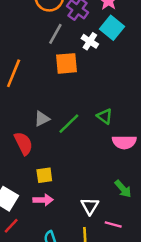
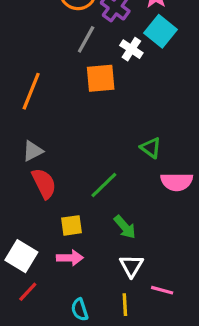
gray triangle: (42, 119) -> (33, 151), moved
green line: (69, 124) -> (104, 185), moved
green arrow: (123, 189) -> (125, 227), moved

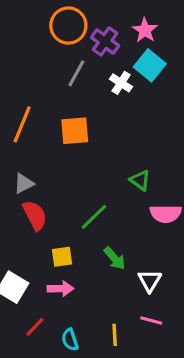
orange square: (101, 78) -> (75, 131), moved
white triangle: (131, 266) -> (150, 281), moved
red line: (28, 292) -> (35, 327), moved

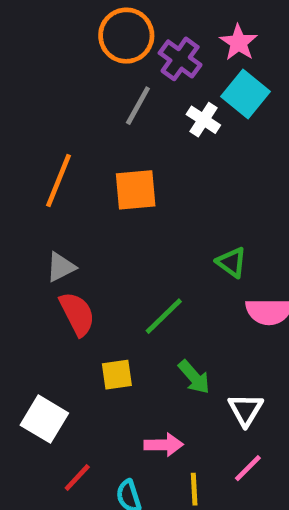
pink arrow: (60, 289) -> (164, 445), moved
pink line: (151, 321) -> (248, 468), turned -60

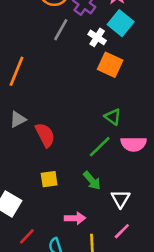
orange square: (136, 190) -> (110, 65), moved, turned 30
red semicircle: (77, 314) -> (45, 135), moved
green line: (164, 316) -> (100, 147), moved

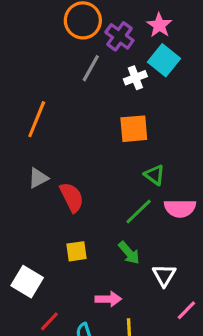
white cross: (97, 37) -> (135, 78), turned 36
orange square: (110, 65) -> (134, 129), moved, turned -30
pink line: (122, 231) -> (186, 310), moved

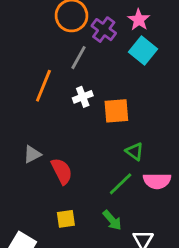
white cross: (135, 78) -> (83, 97), moved
orange line: (37, 119) -> (43, 86), moved

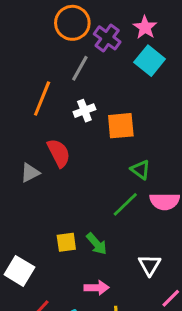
red semicircle: (62, 171) -> (59, 153), moved
green arrow: (112, 220) -> (97, 244), moved

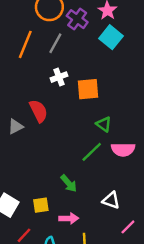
orange line: (42, 98) -> (25, 44), moved
yellow square: (66, 242) -> (41, 205), moved
white triangle: (150, 265) -> (111, 200), turned -42

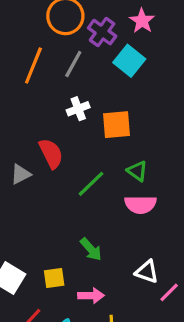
cyan square: (111, 37) -> (129, 61), moved
pink semicircle: (123, 150) -> (140, 205), moved
green line: (92, 152) -> (91, 184), moved
pink line: (128, 227) -> (169, 292), moved

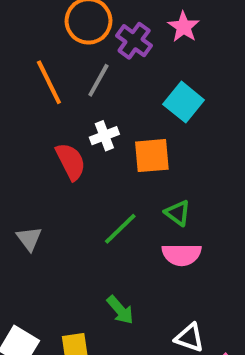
cyan square: (129, 61) -> (184, 102), moved
orange line: (33, 66) -> (49, 82), turned -48
red semicircle: (51, 153) -> (71, 161), moved
gray triangle: (21, 174) -> (29, 239), moved, turned -40

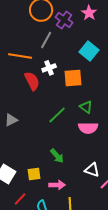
orange line: (49, 82) -> (20, 56), moved, turned -55
gray triangle: (29, 239) -> (11, 120), turned 40

